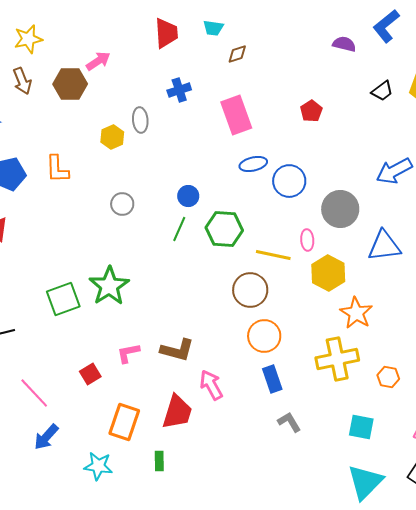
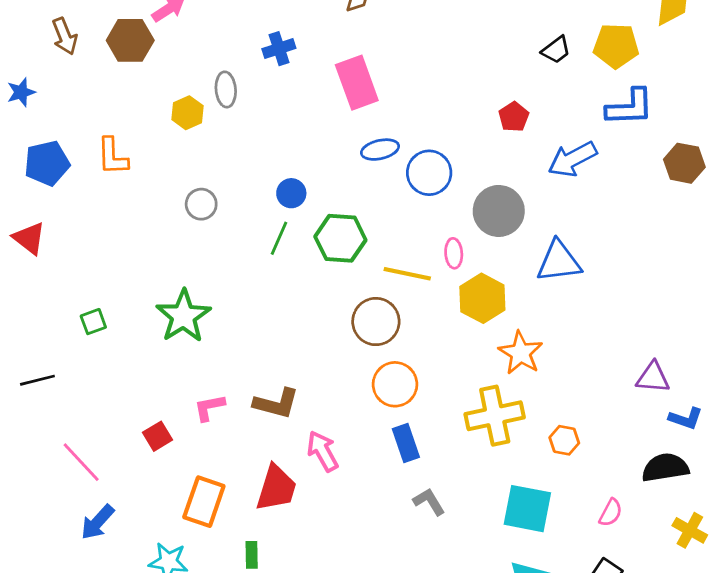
red pentagon: (311, 111) -> (514, 117), moved
green square: (63, 299) -> (93, 322), moved, size x0.6
cyan square: (361, 427) -> (527, 509), size x1.4

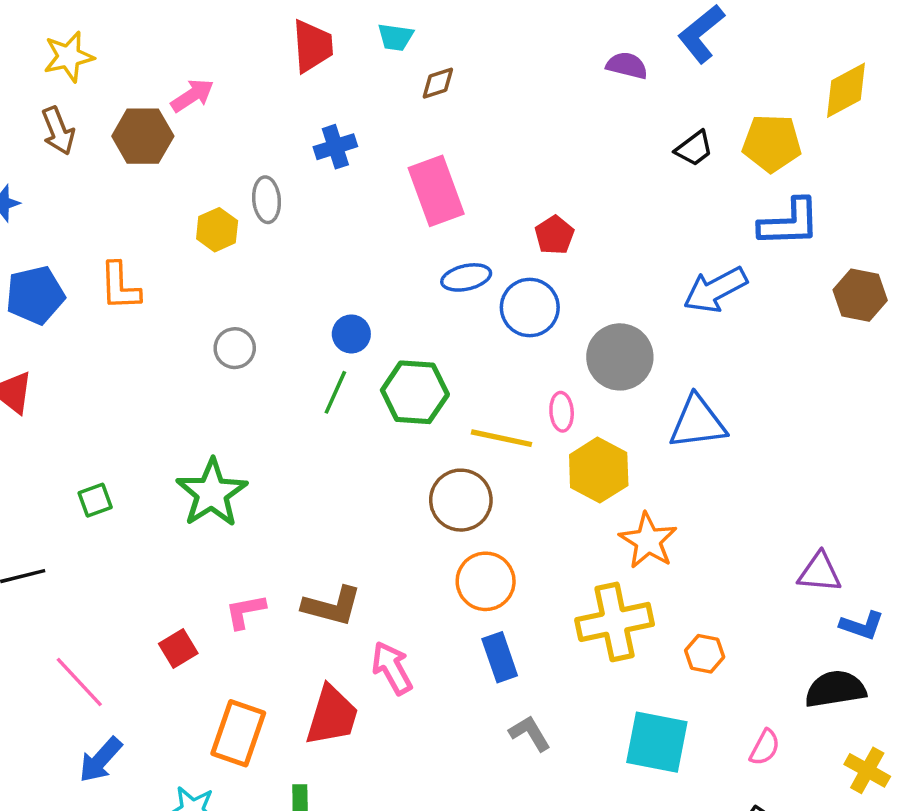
red pentagon: (514, 117) -> (554, 235), moved

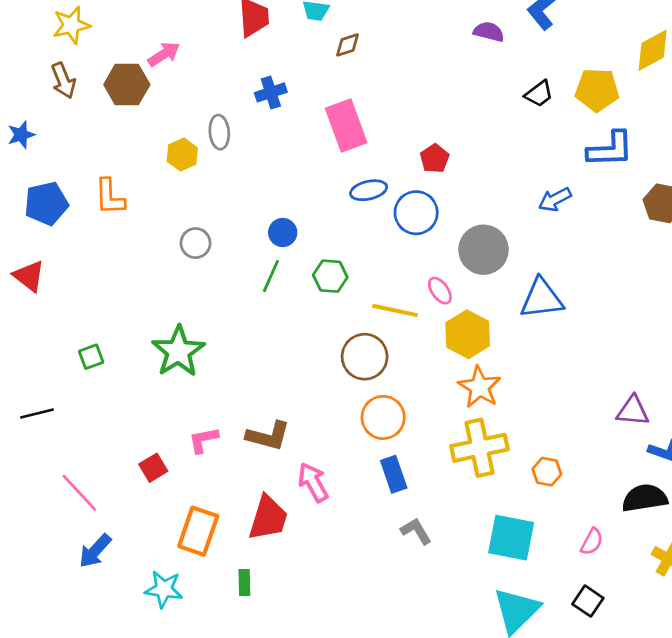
blue arrow: (715, 290) -> (555, 199), size x0.7
green hexagon: (415, 392) -> (330, 276), size x0.7
pink ellipse: (562, 412) -> (440, 291), turned -32
orange star: (648, 541) -> (480, 387), moved

